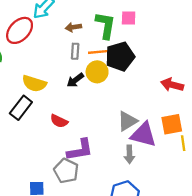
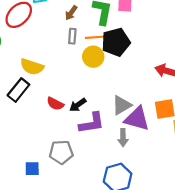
brown arrow: (73, 27) -> (71, 13), turned -48
black arrow: (75, 80) -> (78, 105), moved
purple L-shape: (80, 150) -> (92, 123), moved
gray pentagon: (66, 171) -> (61, 152), turned -30

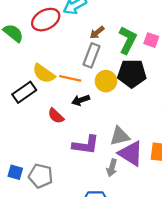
gray rectangle: (72, 36) -> (92, 55), size x1.5
orange line: (96, 37) -> (70, 78), moved
black arrow: (78, 105) -> (81, 100), moved
gray pentagon: (61, 152) -> (41, 176), moved

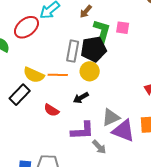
brown arrow: (97, 32) -> (86, 11), moved
black pentagon: (132, 73) -> (94, 49), moved
black arrow: (81, 100) -> (81, 98), moved
gray arrow: (112, 168) -> (99, 147), moved, turned -49

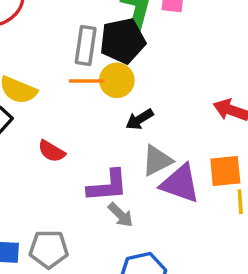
orange line: (58, 75) -> (87, 81), moved
black arrow: (81, 98) -> (140, 119), moved
gray arrow: (99, 147) -> (121, 215), moved

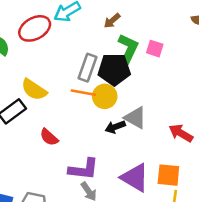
gray triangle: (157, 161) -> (135, 118), moved, turned 45

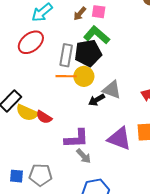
red ellipse: (35, 28) -> (31, 42), moved
green L-shape: (128, 49) -> (97, 35), turned -65
pink square: (155, 49) -> (99, 12), moved
yellow semicircle: (34, 90) -> (27, 113), moved

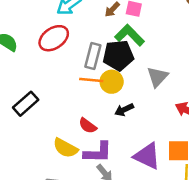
gray triangle: (112, 90) -> (157, 77), moved, turned 48
yellow semicircle: (27, 113) -> (65, 148), moved
red semicircle: (44, 117) -> (88, 126), moved

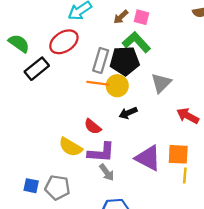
black rectangle: (26, 104) -> (37, 69), moved

